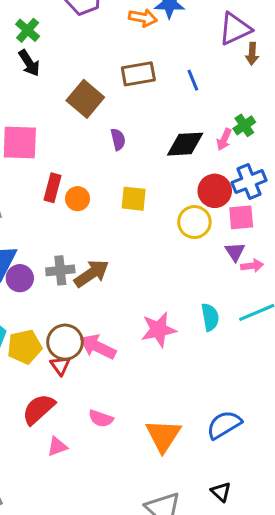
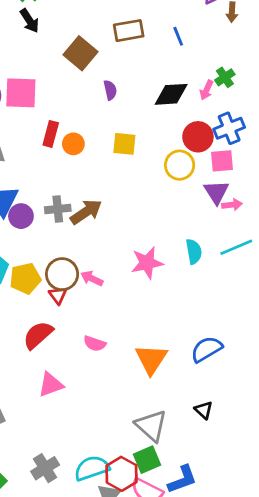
purple triangle: (235, 252) -> (216, 192), size x1.4
pink arrow: (98, 347) -> (92, 278), size x0.7
pink triangle: (57, 447) -> (51, 385), moved, size x1.4

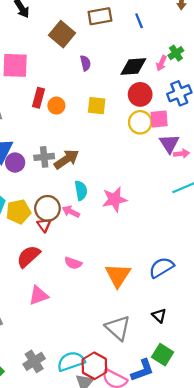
red circle: (198, 137) -> (140, 94), moved
pink square: (222, 161) -> (159, 119), moved
cyan semicircle: (194, 251) -> (81, 190), moved
green square: (147, 460) -> (163, 355), moved, turned -35

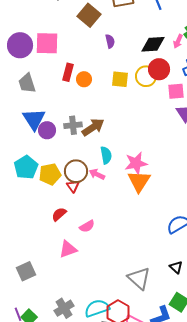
yellow circle: (140, 122) -> (146, 76), moved
red semicircle: (28, 256) -> (59, 214), size x0.7
pink semicircle: (73, 263) -> (87, 226), moved, turned -49
orange triangle: (118, 275) -> (139, 181), moved

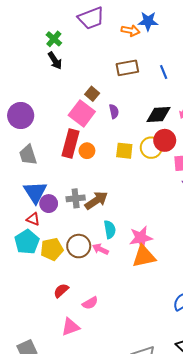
brown square: (89, 15) -> (92, 94), moved, size x0.6
pink square: (47, 43) -> (82, 113), moved, turned 35
red rectangle: (68, 72) -> (70, 143), size x1.5
orange triangle: (139, 181) -> (144, 256), turned 45
red triangle: (73, 186) -> (33, 219), moved, turned -32

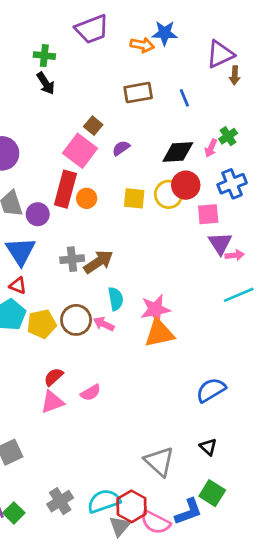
green cross: (54, 39) -> (44, 56), turned -35
purple semicircle: (114, 111) -> (121, 148), turned -112
purple circle: (49, 204) -> (38, 214), moved
pink triangle: (70, 327) -> (52, 402), moved

